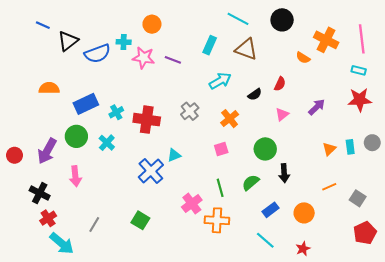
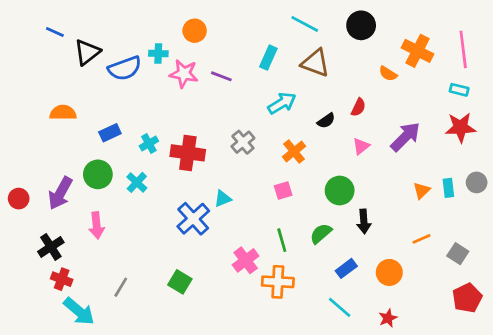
blue rectangle: (86, 104) -> (110, 133), size x0.7
purple arrow: (317, 107) -> (405, 137), size x1.4
black cross: (40, 193) -> (51, 247), turned 30
red cross: (48, 218) -> (62, 279), turned -35

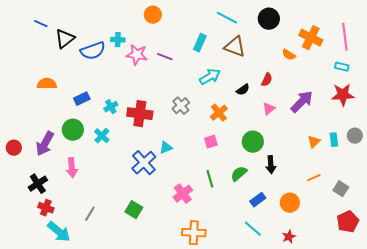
orange circle: (195, 31) -> (153, 15), moved
orange cross: (278, 282) -> (194, 233), moved

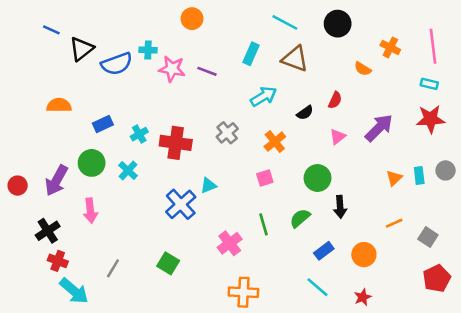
orange cross: (311, 38) -> (390, 47), size x0.7

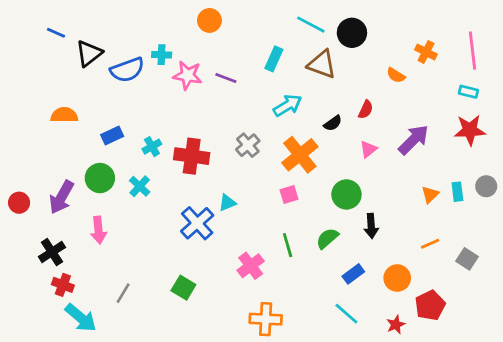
black circle: (338, 24) -> (352, 33), moved
orange cross: (275, 142) -> (300, 155), size x1.5
red pentagon: (437, 278) -> (430, 305), moved

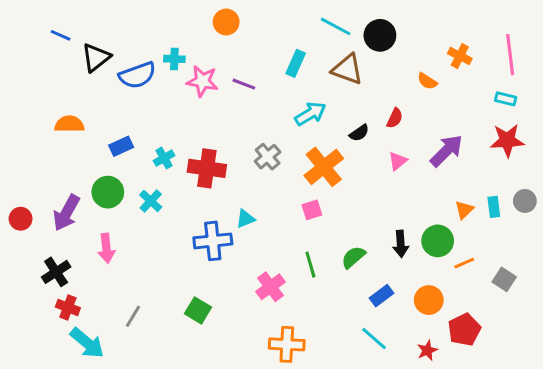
green circle: (346, 194) -> (438, 241), moved
blue cross: (197, 223) -> (213, 241), turned 36

